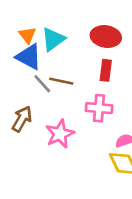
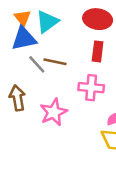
blue triangle: (29, 57) -> (24, 38), turned -40
brown arrow: (22, 119) -> (17, 98), turned -40

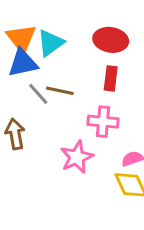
orange triangle: (23, 18) -> (21, 38), size x1.5
pink star: (54, 112) -> (77, 157), moved

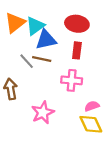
orange triangle: (21, 38) -> (15, 23), turned 30
blue triangle: (23, 63) -> (46, 40), moved
pink star: (77, 157) -> (43, 112), moved

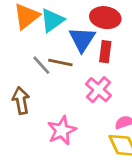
blue triangle: (46, 40) -> (82, 39), moved, turned -45
pink cross: (72, 80) -> (98, 90), turned 36

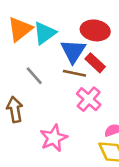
red rectangle: (105, 52) -> (95, 63), turned -54
brown line: (60, 62) -> (74, 73), moved

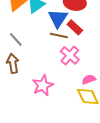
gray line: (34, 76) -> (16, 39), moved

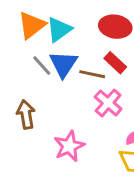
blue triangle: (58, 18) -> (63, 64), moved
gray line: (16, 39) -> (42, 66), moved

